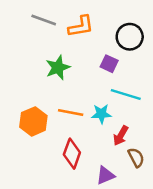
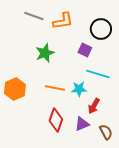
orange hexagon: (33, 121) -> (15, 89), moved
brown semicircle: (136, 157) -> (106, 132), moved
purple triangle: (105, 175) -> (82, 124), moved

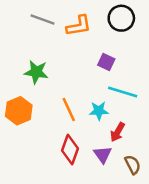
black circle: (101, 29) -> (121, 18), moved
green star: (45, 53) -> (36, 72), moved, turned 30
orange line: (55, 88) -> (69, 110), turned 54
purple triangle: (82, 124) -> (103, 155), turned -42

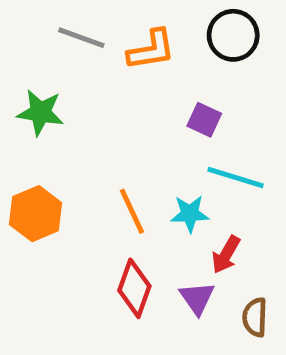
green star: (36, 72) -> (40, 112), moved
brown semicircle: (133, 165) -> (255, 317), turned -150

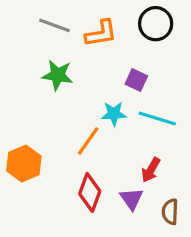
green star: (40, 112) -> (58, 75), moved
orange line: (132, 211) -> (88, 141), turned 60
orange hexagon: (36, 214) -> (24, 163), moved
cyan star: (190, 214) -> (114, 114), moved

